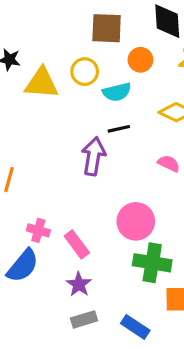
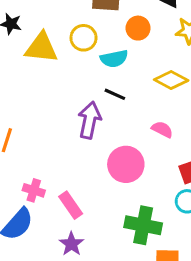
black line: (119, 129) -> (115, 94), turned 35
pink circle: (136, 221) -> (126, 164), moved

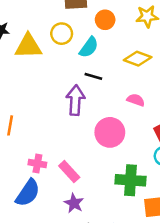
cyan semicircle: (114, 59) -> (89, 47), turned -35

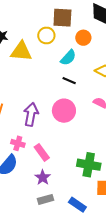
yellow circle: (62, 34) -> (46, 35), moved
purple arrow: (75, 100) -> (31, 114), moved
pink circle: (110, 132) -> (64, 111), moved

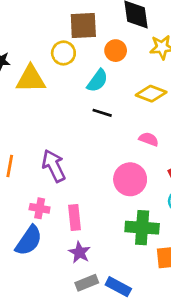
pink circle: (64, 111) -> (130, 179), moved
purple arrow: (31, 114) -> (54, 166), turned -30
pink rectangle: (42, 152) -> (75, 218), turned 36
blue rectangle: (77, 205) -> (118, 287), moved

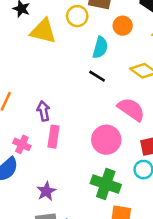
cyan semicircle: (97, 81) -> (100, 48), turned -35
pink semicircle: (149, 139) -> (131, 109), size x1.6
purple arrow: (54, 166) -> (44, 111), size x0.7
pink rectangle: (75, 218) -> (53, 137), moved

